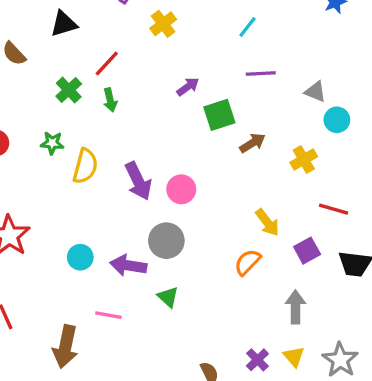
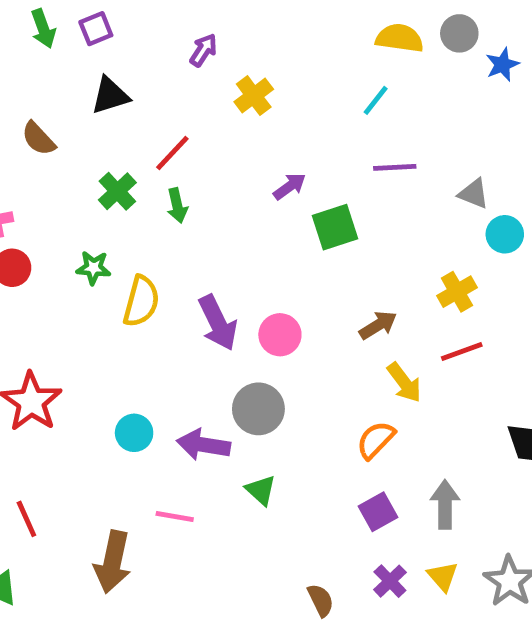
brown arrow: (252, 143) -> (378, 325), moved
red line: (334, 209) -> (462, 351), moved, turned -36
purple square: (307, 251) -> (378, 512), moved

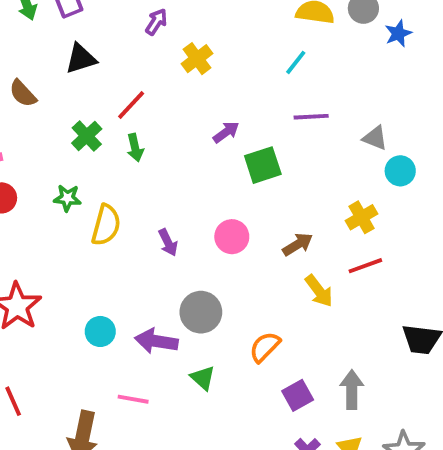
purple arrow: (218, 323) -> (168, 242), size x0.6
pink circle: (280, 335) -> (232, 237), moved
orange semicircle: (376, 440) -> (265, 347), moved

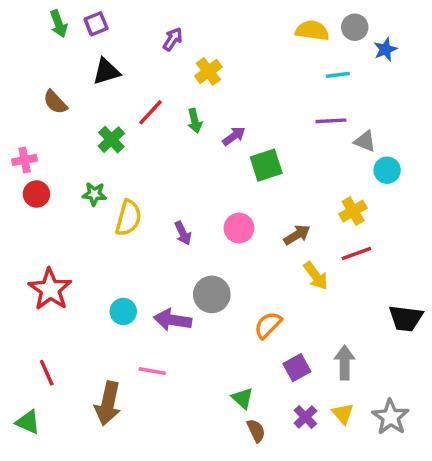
cyan line: (296, 62) -> (338, 75), moved, turned 45
purple line: (311, 117) -> (331, 121), moved
green arrow: (135, 148) -> (195, 121), moved
green triangle: (203, 378) -> (242, 398), moved

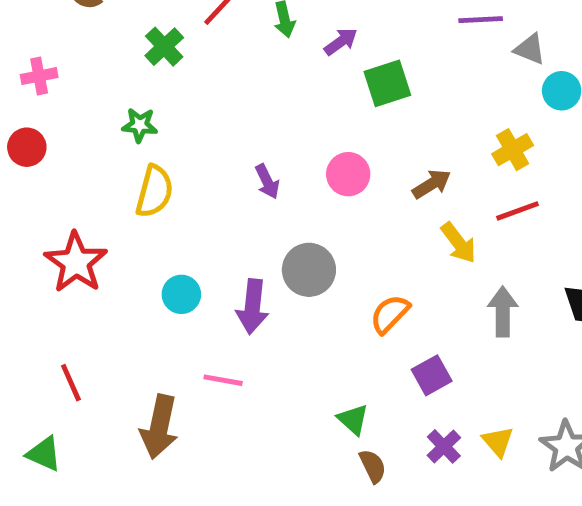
red circle: (36, 194) -> (27, 147), moved
yellow semicircle: (128, 218) -> (154, 191), moved
purple arrow: (173, 320) -> (253, 307), turned -93
gray arrow: (345, 363) -> (503, 312), moved

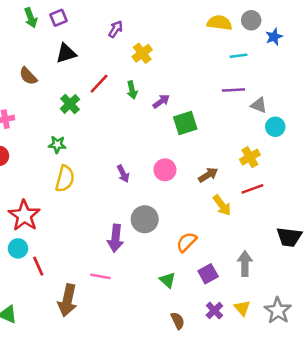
cyan circle: (181, 294) -> (18, 248), moved
gray arrow: (503, 312) -> (245, 264), moved
red line: (71, 383) -> (38, 266), moved
green triangle: (353, 419) -> (168, 280), moved

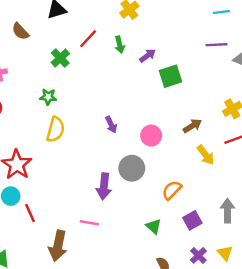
pink circle: (165, 170) -> (151, 136), moved

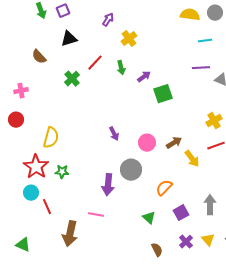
green star: (48, 97) -> (62, 172), moved
brown arrow: (192, 126) -> (174, 143), moved
yellow semicircle: (55, 129) -> (51, 138), moved

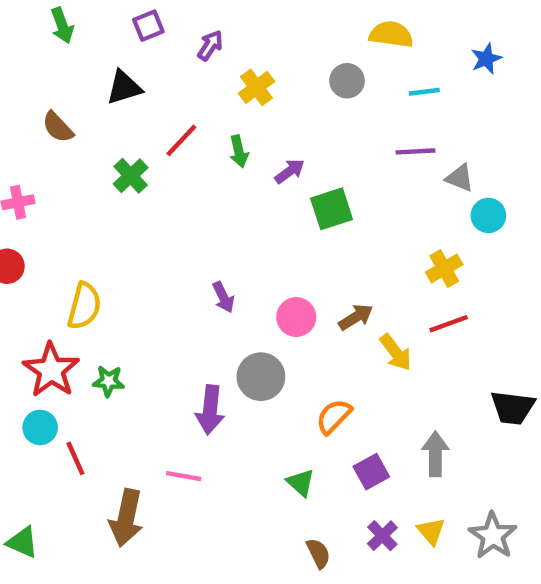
purple square: (63, 11) -> (148, 26), moved
gray circle: (215, 13) -> (347, 81), moved

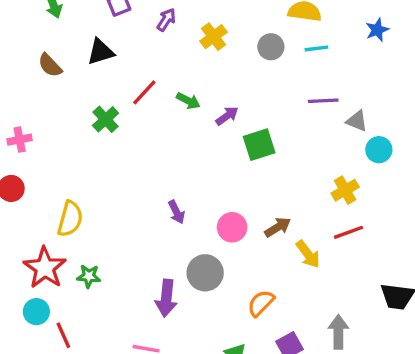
yellow cross: (256, 87) -> (214, 37), moved
cyan line: (424, 92) -> (316, 48), moved
brown semicircle: (58, 127) -> (50, 65), moved
green arrow: (239, 151) -> (188, 101), turned -50

